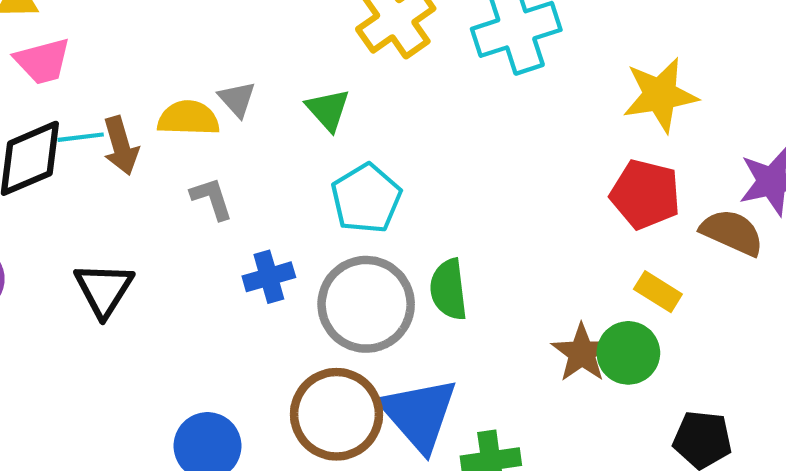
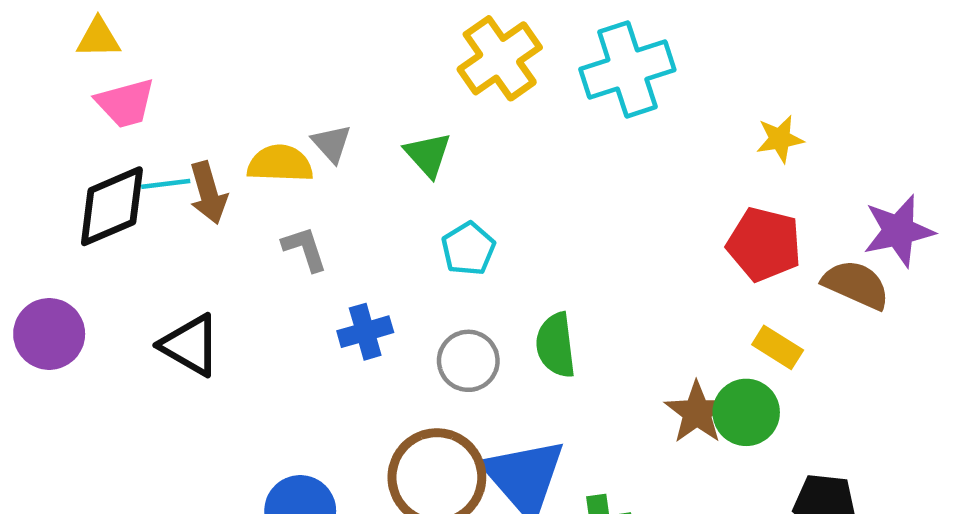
yellow star: (660, 95) -> (780, 139), size x0.6
cyan pentagon: (366, 199) -> (468, 249), size x0.7
black triangle: (104, 289) -> (190, 345), turned -32
gray circle: (366, 304) -> (468, 361), size x0.6

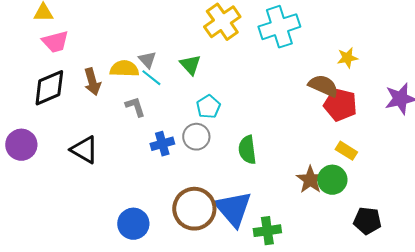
cyan line: (166, 184) -> (151, 78), moved, turned 45
brown semicircle: (856, 285) -> (323, 86), moved
gray circle: (468, 361) -> (196, 137), moved

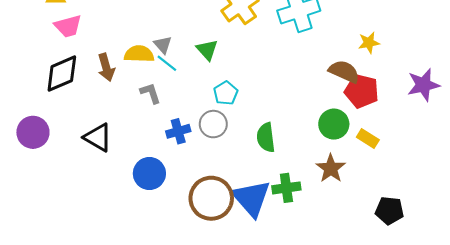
green circle: (332, 180) -> (334, 124), moved
blue circle: (133, 224) -> (149, 174), moved
green cross: (267, 231) -> (286, 188), moved

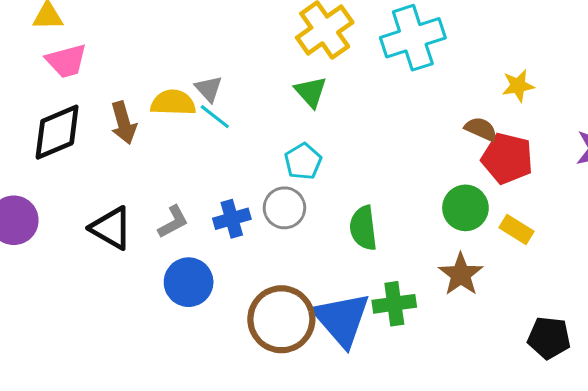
green triangle: (207, 50) -> (311, 92), moved
brown semicircle: (344, 72) -> (481, 129), size x0.7
gray L-shape: (150, 93) -> (173, 222), moved, turned 80

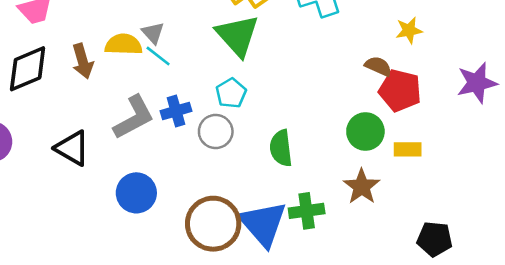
green triangle: (311, 92) -> (237, 35), size x1.6
blue cross: (232, 219) -> (176, 111), moved
gray L-shape: (173, 222) -> (134, 117), moved, size x1.6
yellow rectangle: (516, 230) -> (408, 149), turned -32

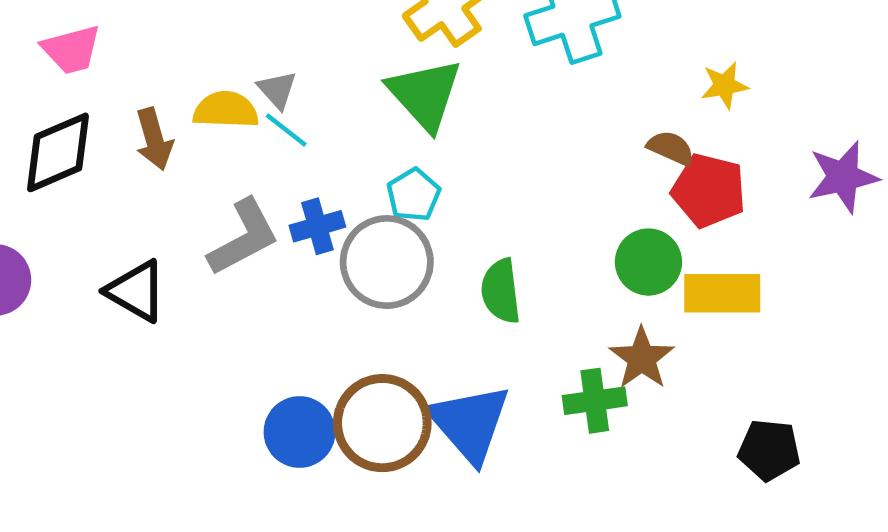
gray circle: (216, 131) -> (387, 262), size x1.5
yellow rectangle: (408, 149) -> (722, 293), size x1.6
blue circle: (136, 193) -> (300, 432), moved
green cross: (307, 211) -> (595, 401), moved

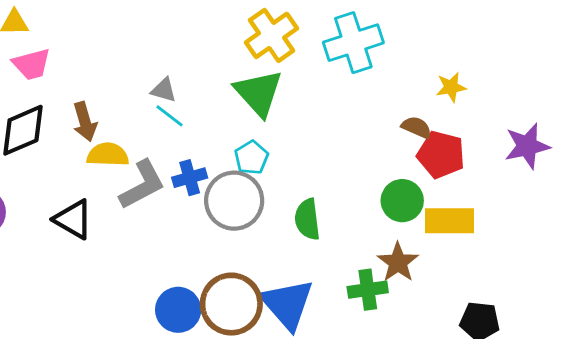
gray triangle: (277, 90) -> (164, 90), turned -32
yellow semicircle: (226, 110) -> (108, 155), moved

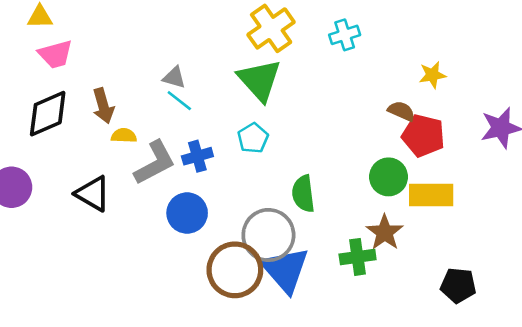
cyan cross: (353, 43) -> (345, 35), size x0.6
yellow semicircle: (108, 155) -> (124, 136), size x0.7
gray circle: (234, 201) -> (268, 235), moved
blue circle: (178, 310) -> (187, 213), moved

